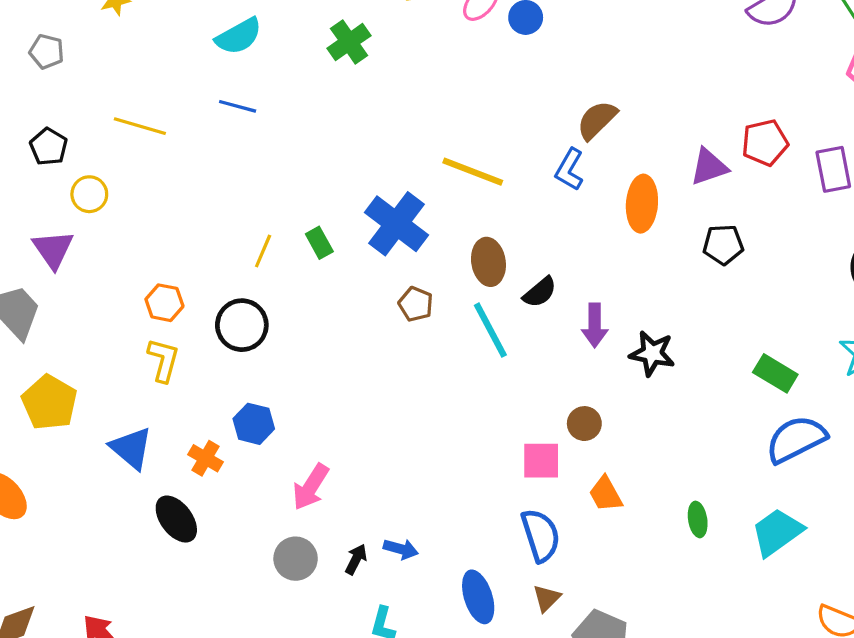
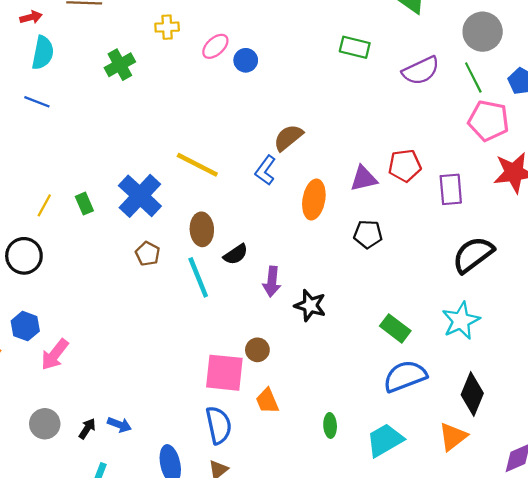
cyan semicircle: (239, 36) -> (43, 53), turned -56
pink square: (541, 461) -> (224, 373), size x1.4
pink arrow: (311, 487) -> (55, 354), moved

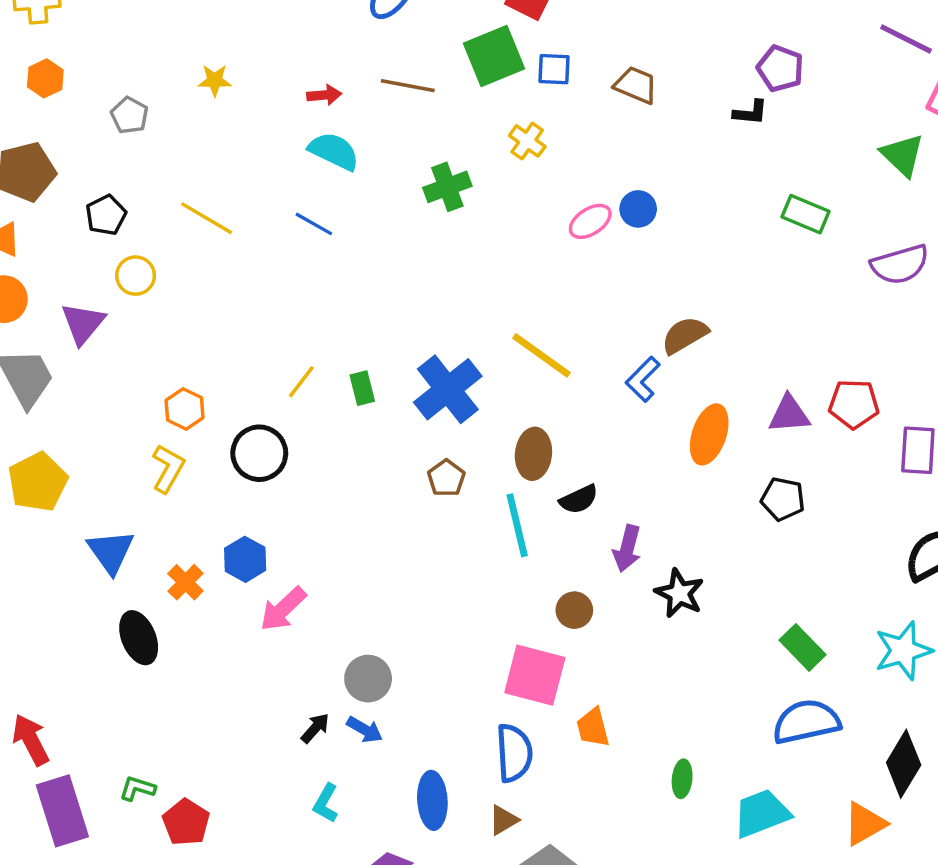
yellow cross: (167, 27) -> (527, 141), turned 30
pink ellipse: (215, 46) -> (590, 221), moved
cyan semicircle: (43, 53) -> (334, 151), turned -84
brown circle: (257, 350) -> (574, 610), moved
gray circle: (45, 424) -> (368, 679), moved

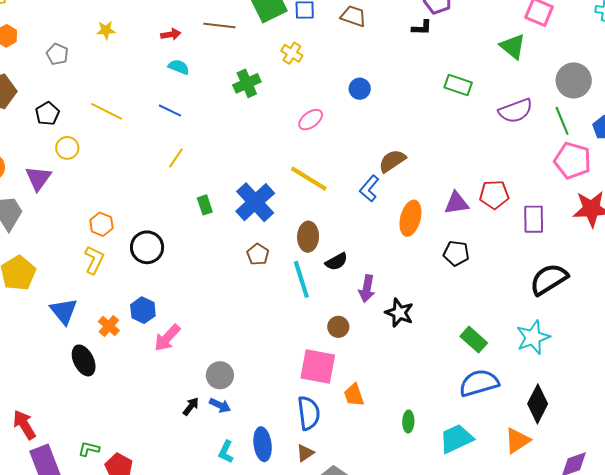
cyan semicircle: (334, 151) -> (179, 67), size x0.7
pink ellipse: (590, 221) -> (311, 120), moved
yellow line: (301, 382) -> (176, 158), moved
cyan L-shape: (326, 803) -> (226, 452), moved

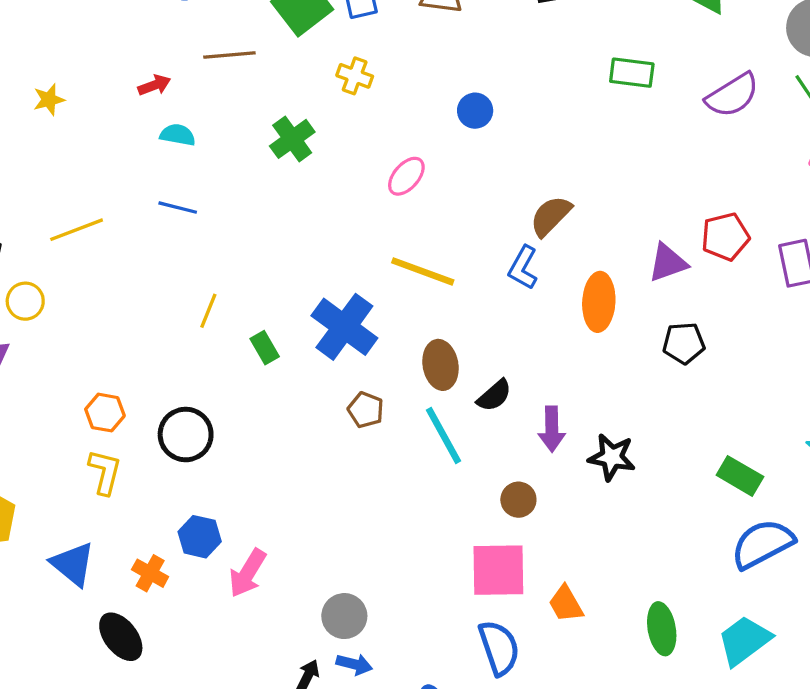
yellow line: (107, 111) -> (77, 230), turned -36
yellow line: (176, 158) -> (208, 311), moved
green ellipse: (408, 422) -> (662, 629), size x1.4

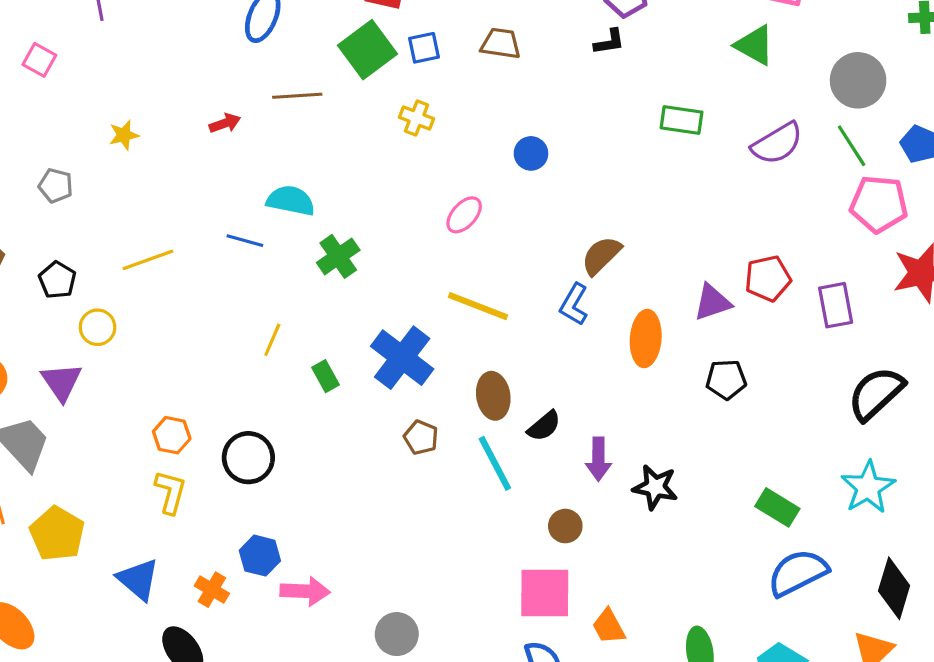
cyan semicircle: (178, 135) -> (291, 201), moved, size x1.4
green cross: (292, 139) -> (338, 256), moved
pink arrow: (248, 573) -> (305, 591), turned -120

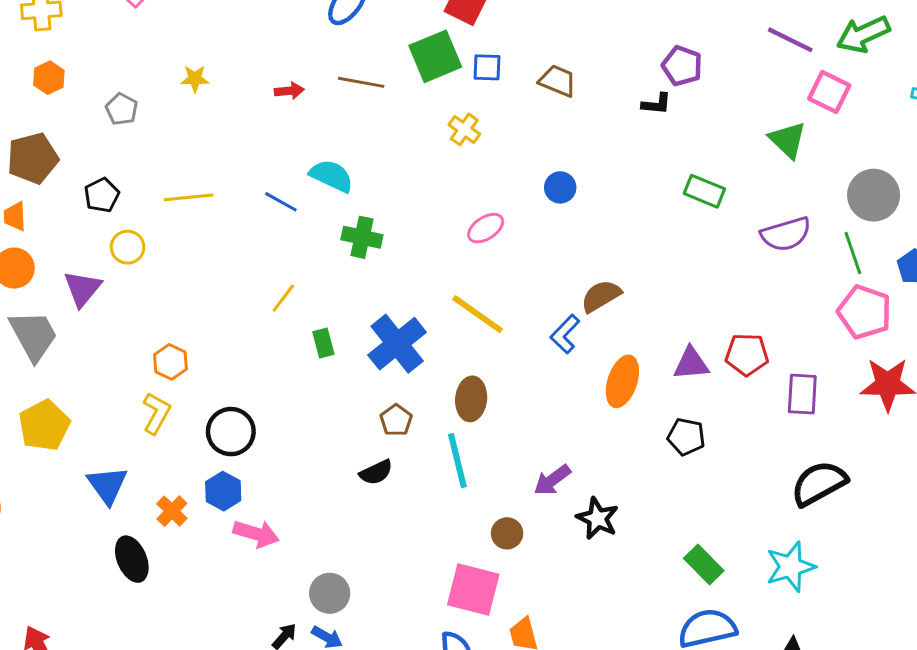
green cross: (338, 256) -> (362, 237), turned 33
black semicircle: (544, 426) -> (376, 472), moved
black circle: (248, 458) -> (231, 432), moved
purple arrow: (598, 459) -> (552, 480), turned 39

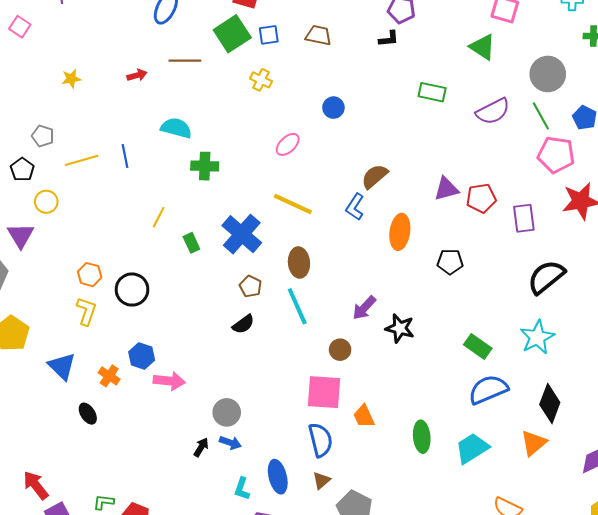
gray pentagon: (122, 109) -> (43, 136), moved
blue line: (281, 202) -> (125, 156), moved, turned 60
purple triangle: (691, 364) -> (446, 189), moved
black circle: (231, 432) -> (132, 290), moved
black ellipse: (132, 559) -> (88, 414), size x0.7

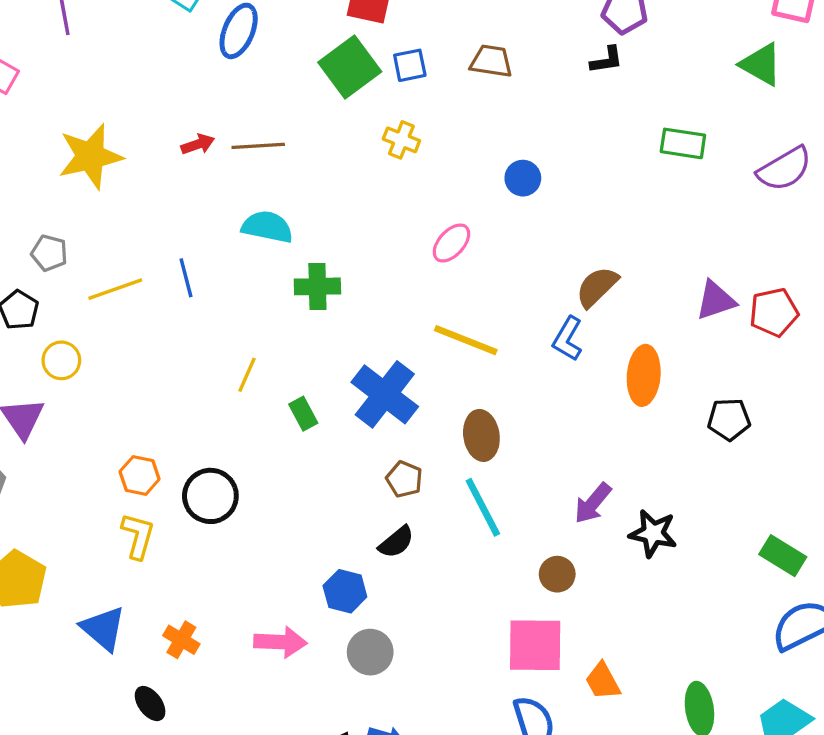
brown line: (185, 61) -> (258, 146), moved
yellow star: (71, 79) -> (90, 156), size x2.0
blue hexagon: (142, 356) -> (345, 591), moved
gray circle: (227, 412) -> (370, 652), moved

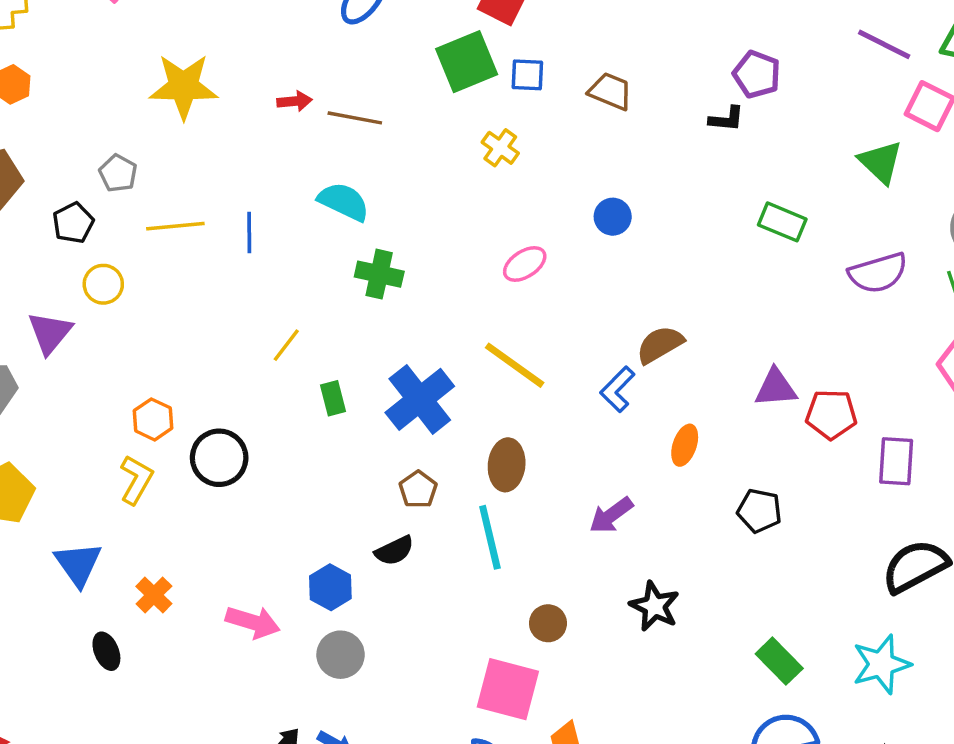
orange ellipse: (644, 375) -> (685, 445), size x0.7
purple arrow: (593, 503) -> (611, 515), moved

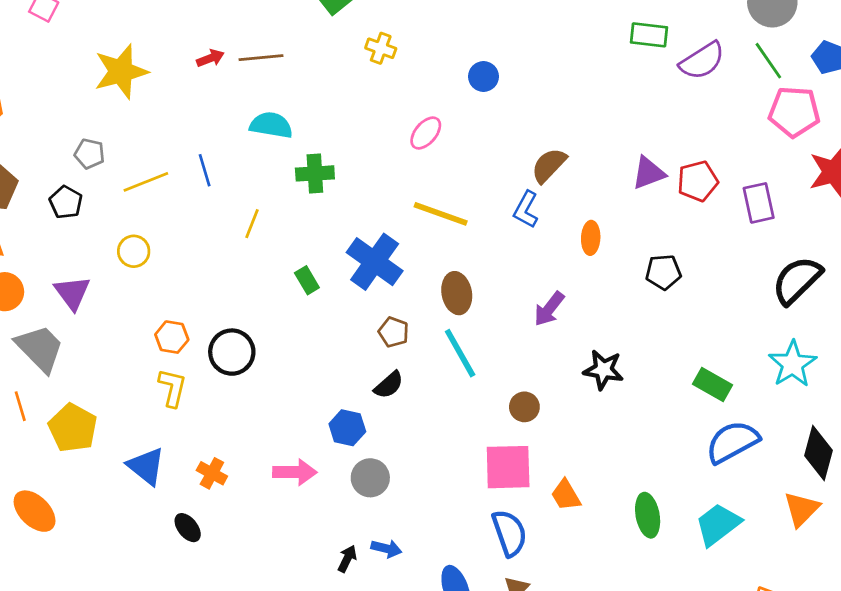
green rectangle: (782, 222) -> (649, 35), moved
yellow circle: (103, 284) -> (134, 251), moved
yellow line: (286, 345) -> (252, 224), moved

